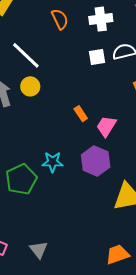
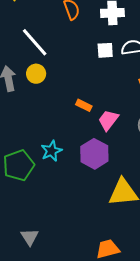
orange rectangle: (81, 114) -> (84, 105), turned -35
cyan star: (53, 162) -> (51, 151), turned -30

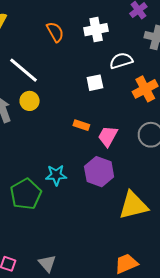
white square: (105, 50) -> (95, 83), moved
cyan star: (51, 151) -> (56, 175), turned 30

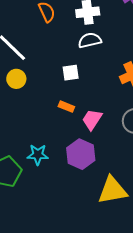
white semicircle: (121, 61) -> (90, 40), moved
white square: (95, 83) -> (71, 73), moved

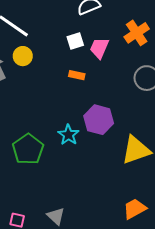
pink trapezoid: (92, 119) -> (99, 48), moved
cyan star: (38, 155) -> (68, 135), moved, turned -30

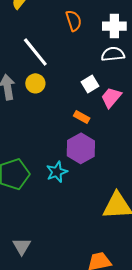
white square: (75, 41) -> (90, 84), turned -30
purple hexagon: (99, 120) -> (81, 148), moved

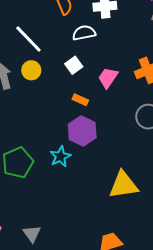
white semicircle: (113, 54) -> (84, 33), moved
white square: (90, 84) -> (74, 65), moved

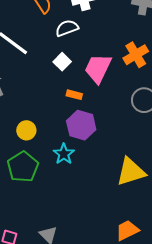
yellow circle: (31, 70) -> (26, 130), moved
pink trapezoid: (108, 78) -> (98, 68), size x1.4

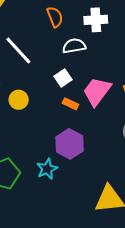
orange rectangle: (74, 95) -> (70, 104), moved
yellow circle: (26, 130) -> (19, 100), moved

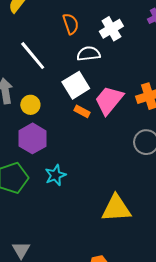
white cross: (96, 20) -> (111, 29), turned -30
white square: (63, 78) -> (76, 85), size x1.5
purple hexagon: (70, 144) -> (33, 138), moved

